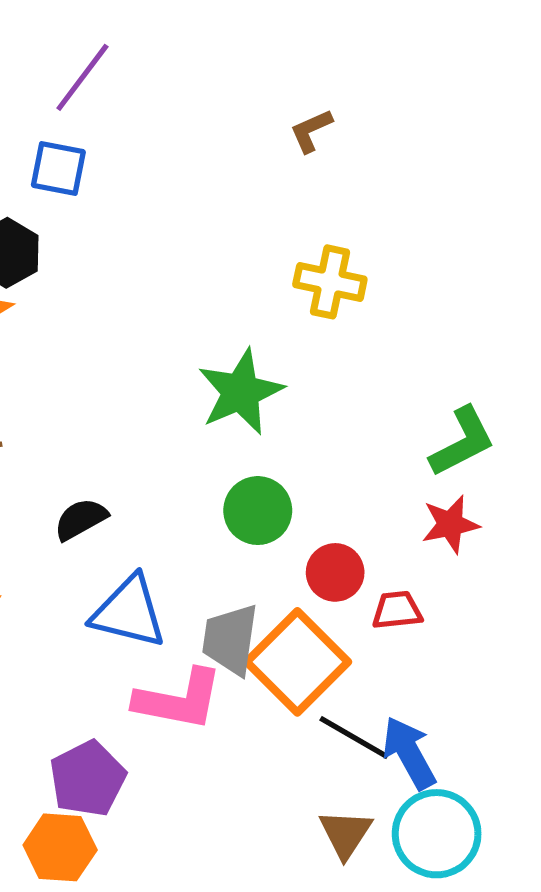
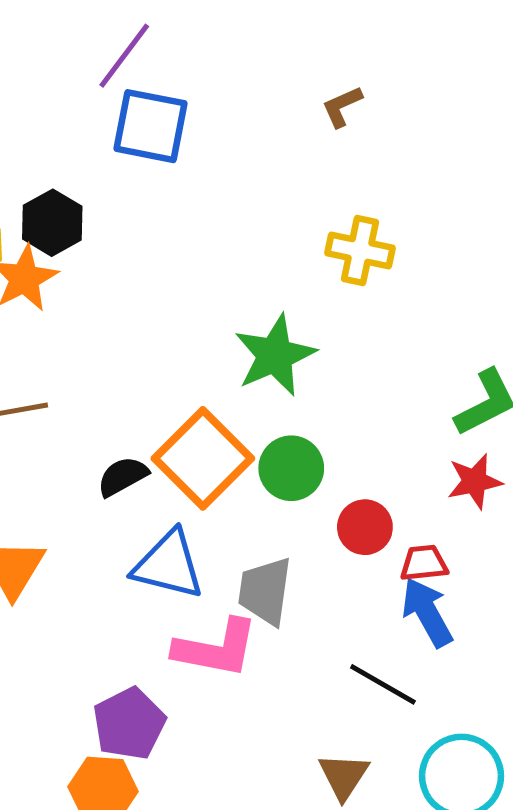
blue square: (58, 168) -> (150, 126), moved, size x1.4
orange square: (297, 662) -> (203, 458), moved
blue arrow: (409, 753) -> (427, 612), moved
brown triangle: (345, 834) -> (344, 776), moved

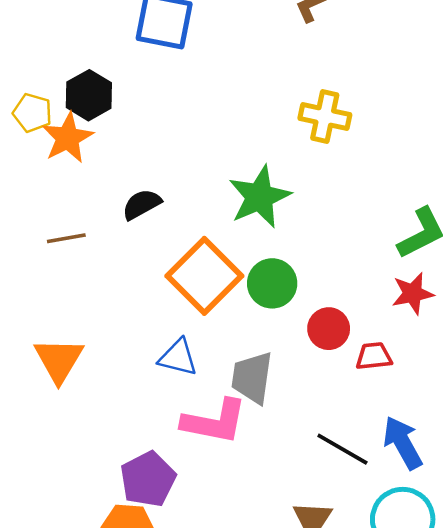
black semicircle: (123, 476) -> (142, 204), moved
blue triangle: (168, 565) -> (178, 357), size x0.7
blue arrow: (427, 612) -> (403, 443), moved

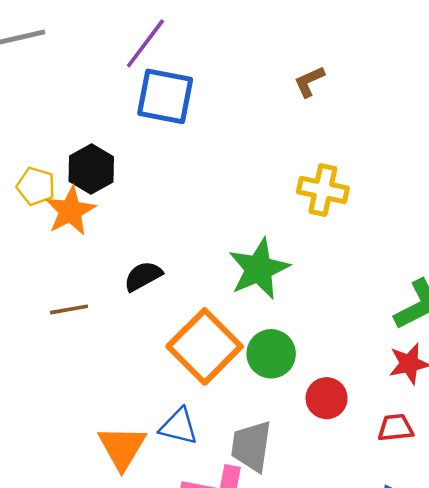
red trapezoid: (374, 356) -> (396, 428), moved
orange triangle: (59, 360) -> (122, 447), moved

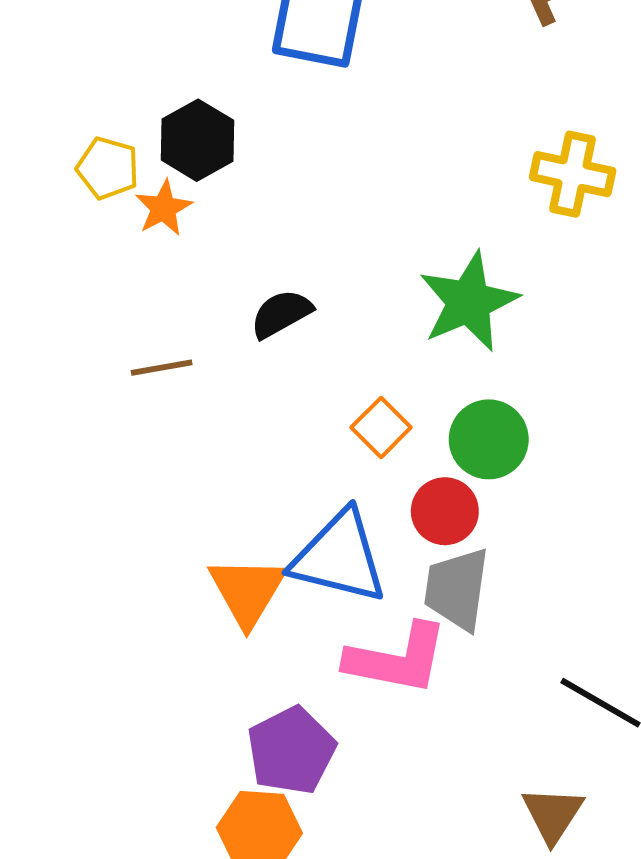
orange star: (70, 211) -> (164, 208), size x0.7
orange square: (205, 346) -> (381, 427), size x0.5
red circle: (327, 398) -> (445, 511), moved
blue triangle: (179, 426) -> (339, 557), size x1.6

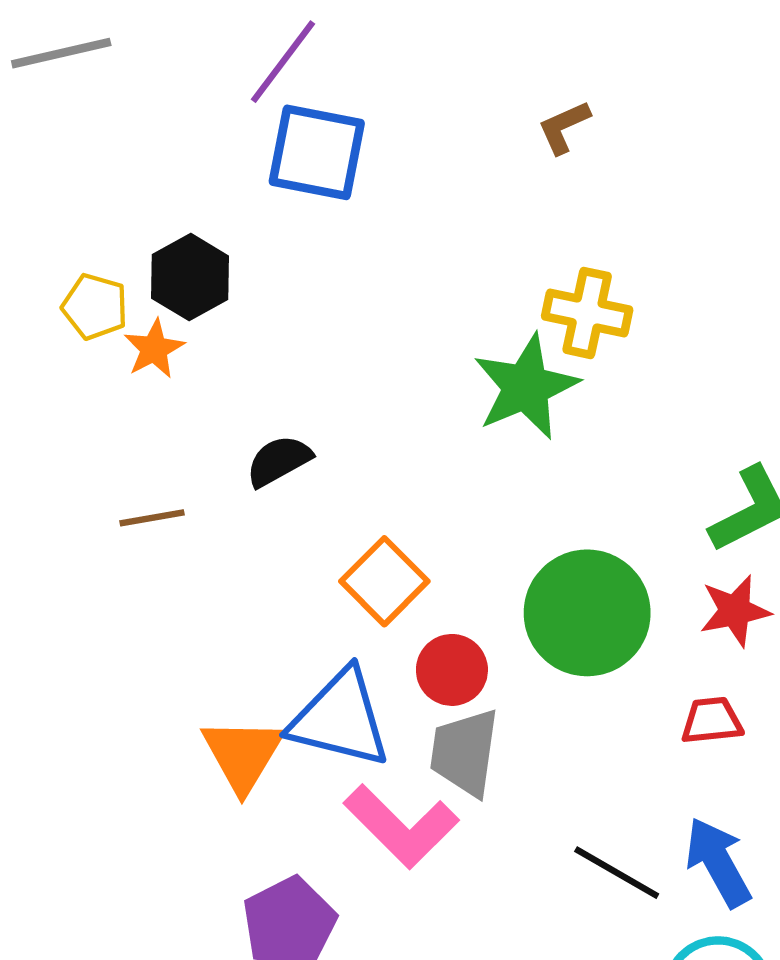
green star: (469, 302) -> (526, 387), moved
orange square: (381, 427) -> (384, 581), size x1.4
green circle: (489, 439) -> (587, 613), moved, size x1.5
pink L-shape: (397, 659) -> (401, 826), turned 34

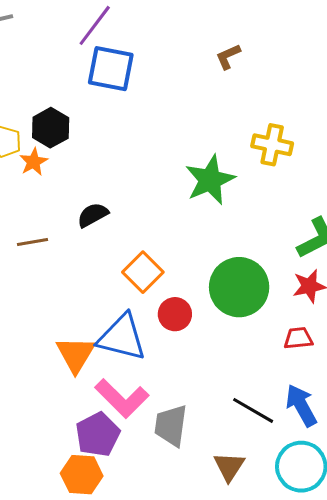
yellow cross: (587, 313) -> (272, 145), moved
gray trapezoid: (465, 752) -> (171, 425), moved
pink L-shape: (401, 826) -> (122, 398), moved

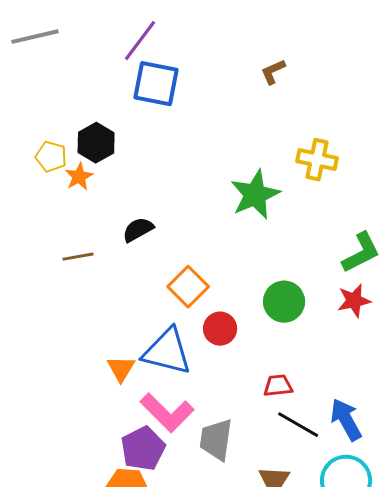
green circle: (239, 287) -> (284, 302), size x0.7
red trapezoid: (298, 338) -> (278, 386), moved
orange triangle: (76, 354) -> (121, 369), size x0.7

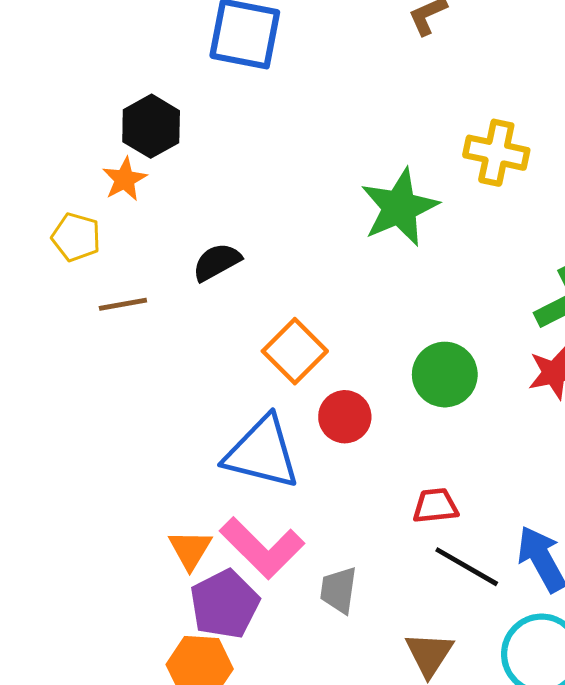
yellow pentagon: (51, 157) -> (76, 237), moved
orange triangle: (121, 369) -> (190, 549), moved
gray trapezoid: (216, 440) -> (339, 590), size x0.7

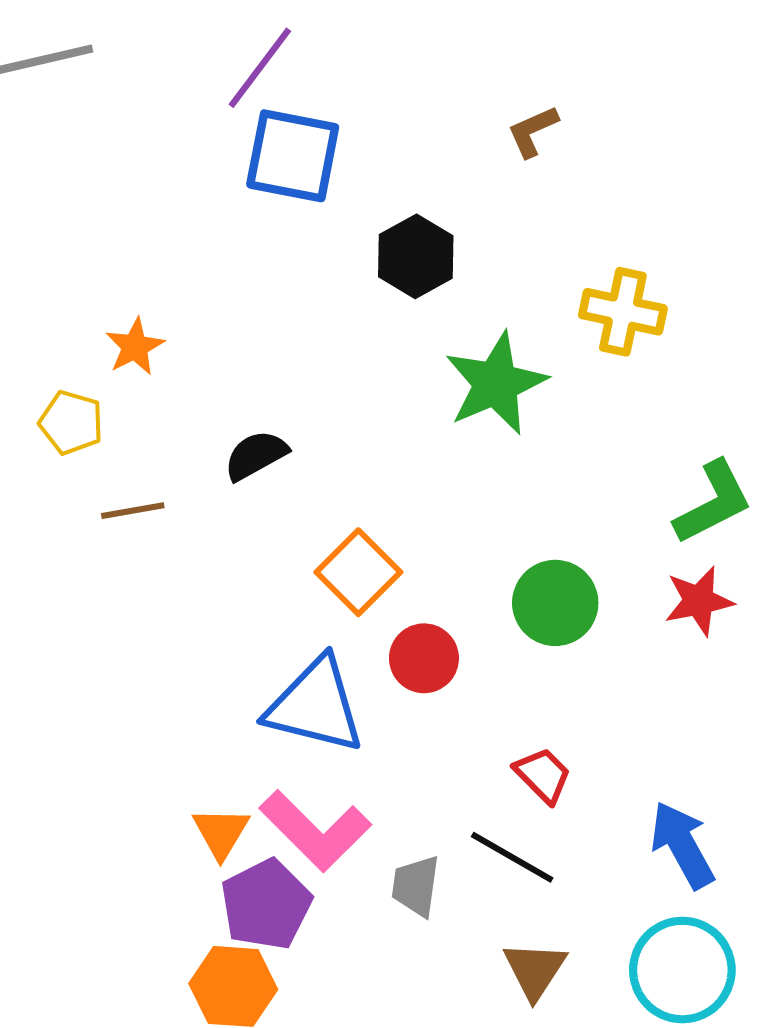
black hexagon: (151, 126) -> (416, 256), moved
red trapezoid: (435, 506) -> (543, 775), turned 51
black line: (467, 567) -> (512, 857), moved

